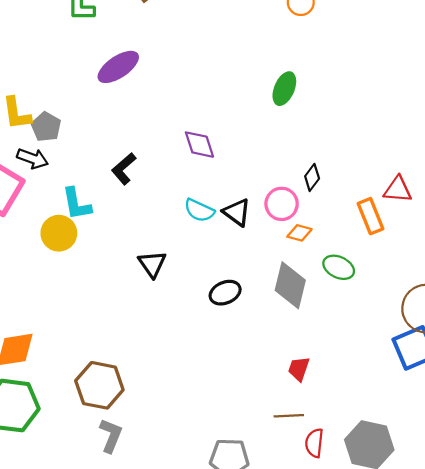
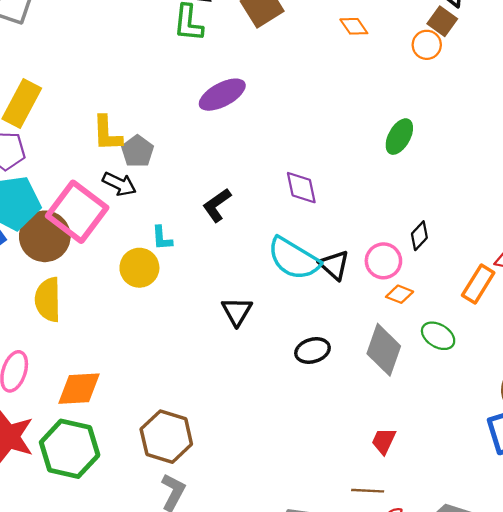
cyan L-shape: (77, 204) -> (162, 238), size x0.7
cyan semicircle: (199, 210) -> (294, 259), size x1.6
orange rectangle: (370, 216) -> (478, 284), turned 48

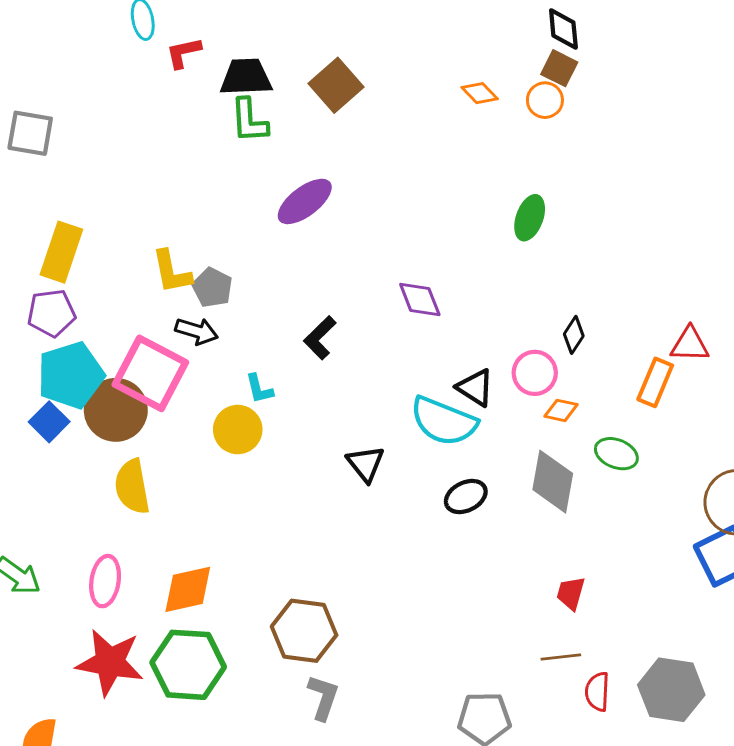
orange diamond: (354, 26) -> (480, 93), moved
cyan semicircle: (294, 259) -> (444, 421), moved

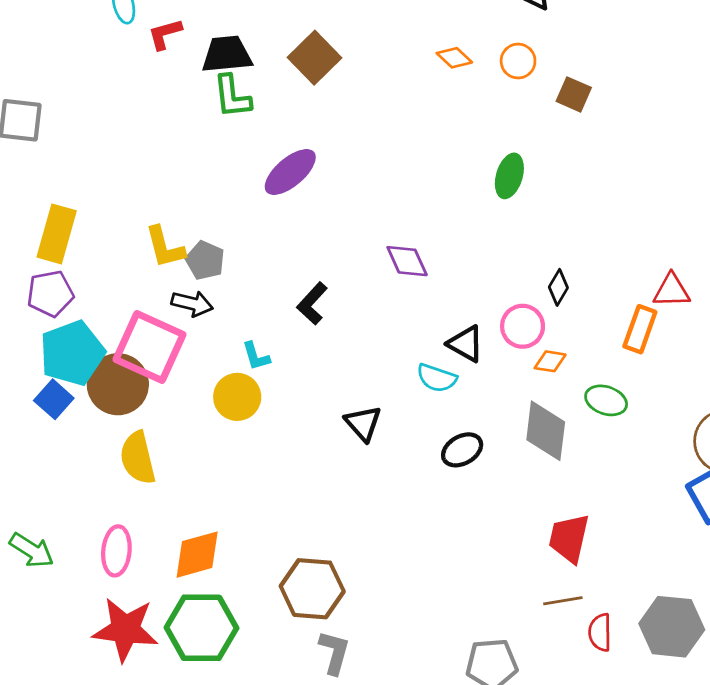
brown square: (559, 68) -> (574, 94), moved
cyan semicircle: (444, 421) -> (437, 378), size x0.6
red trapezoid: (571, 593) -> (569, 538), size x1.5

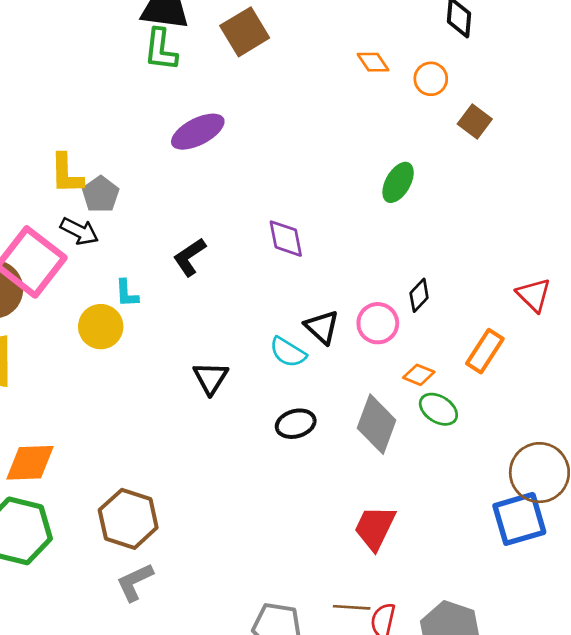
red triangle: (672, 291) -> (534, 295), moved, turned 33
orange diamond: (550, 361) -> (419, 375), moved
brown line: (563, 601) -> (352, 607), moved
gray L-shape: (334, 652) -> (135, 582), turned -144

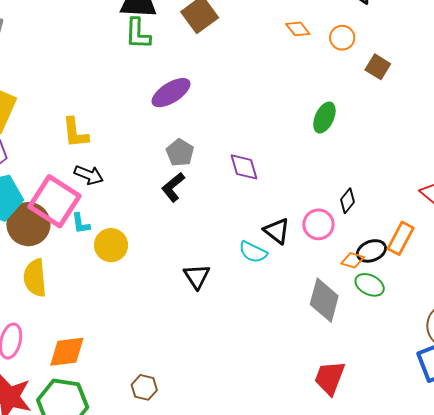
gray pentagon: (101, 194) -> (180, 153), moved
cyan L-shape: (127, 293) -> (81, 223), moved
black ellipse: (296, 424) -> (371, 251), moved
brown hexagon: (128, 519) -> (144, 387), size x0.6

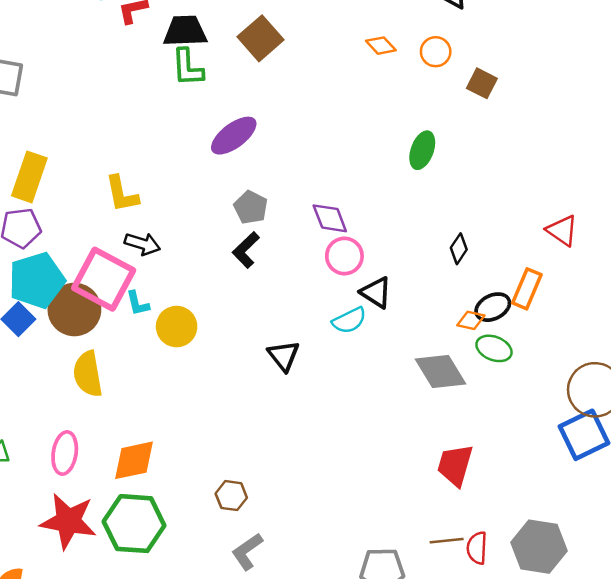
pink circle: (318, 224) -> (344, 256), moved
cyan semicircle: (253, 252) -> (349, 320), turned -48
gray diamond: (324, 300) -> (440, 372), turned -42

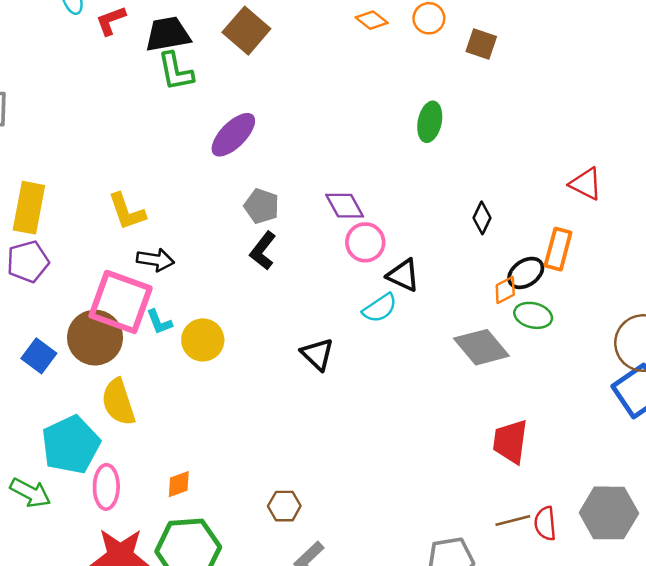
cyan pentagon: (37, 280) -> (71, 445), moved
orange diamond: (471, 320) -> (505, 290), turned -32
orange diamond: (134, 460) -> (179, 484), size x0.6

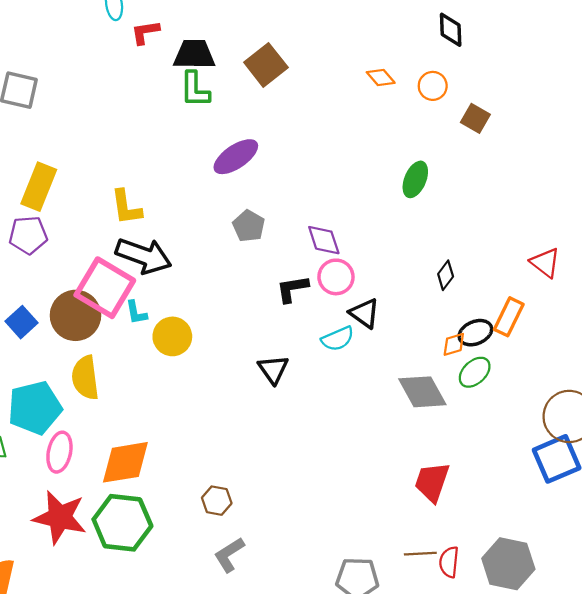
black L-shape: (263, 251) -> (292, 289), moved, turned 32
black arrow: (155, 260) -> (144, 256), size x1.6
green ellipse: (533, 315) -> (475, 372), turned -68
orange diamond: (179, 484) -> (125, 462), size x2.0

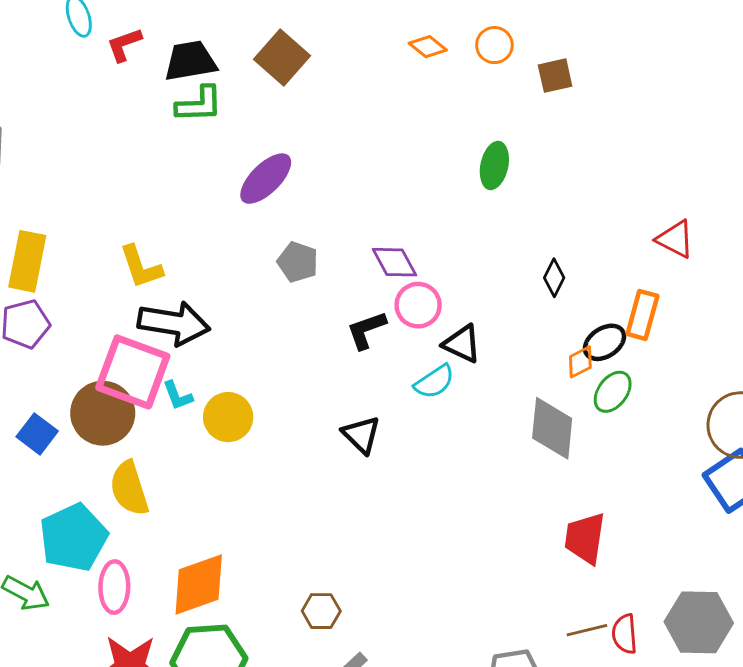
green L-shape: (195, 89) -> (199, 104), turned -81
brown square: (475, 118) -> (555, 76), turned -32
gray diamond: (422, 392) -> (552, 428), turned 45

